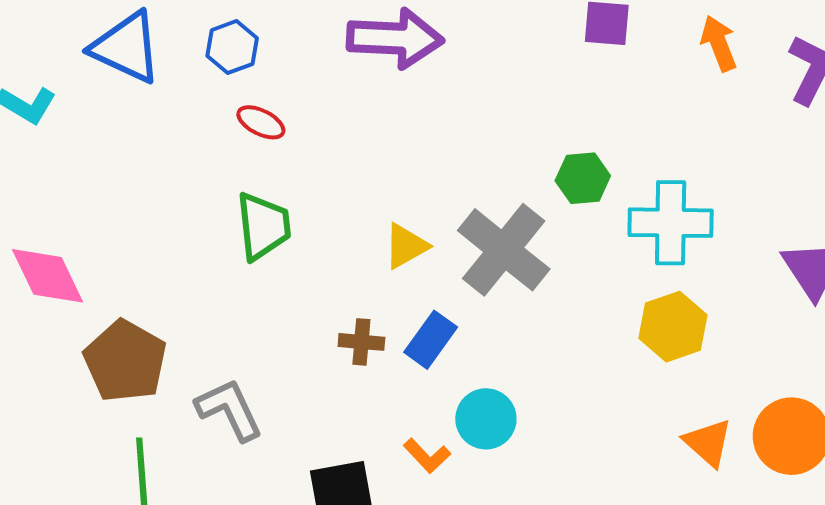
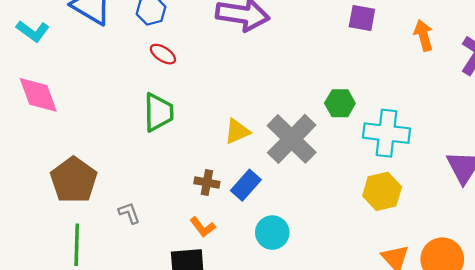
pink diamond: (48, 276) -> (38, 95), moved
gray L-shape: (229, 410) -> (129, 213), size x0.6
orange L-shape: (427, 456) -> (203, 227), moved

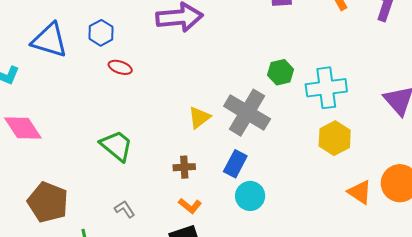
green trapezoid: (158, 112) -> (116, 146), moved, turned -36
brown pentagon: (74, 180) -> (48, 202), moved
blue rectangle: (246, 185) -> (235, 164), moved

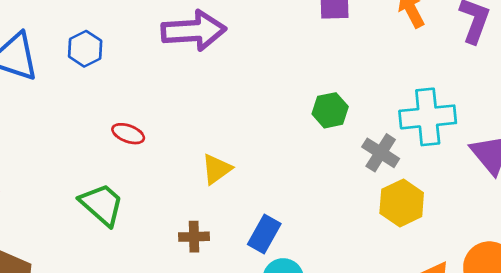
red ellipse: (120, 67) -> (128, 134), moved
cyan cross: (326, 88) -> (428, 117), moved
gray cross: (247, 113) -> (381, 153), moved, size x0.6

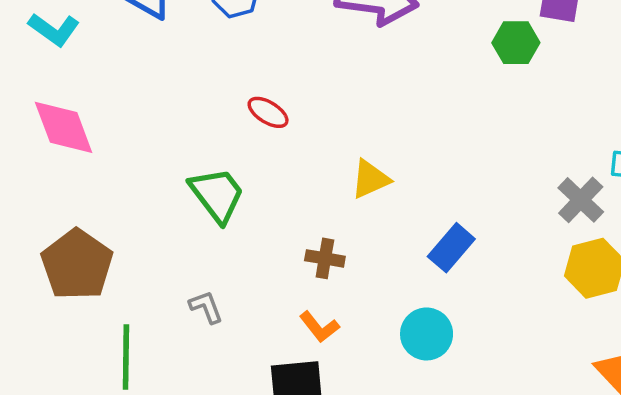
green hexagon: (330, 110) -> (516, 43), moved
blue rectangle: (264, 234) -> (451, 248), moved

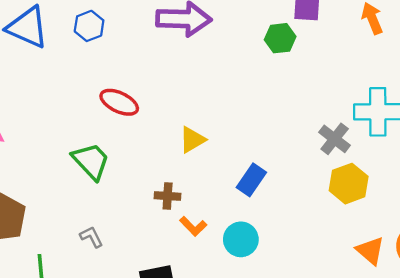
red ellipse: (268, 112) -> (119, 102), size x1.4
orange L-shape: (319, 327) -> (193, 226), moved

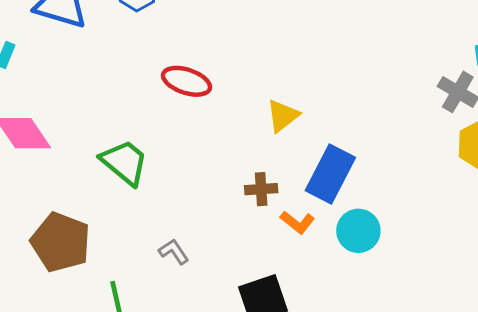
green trapezoid: (91, 161) -> (124, 162), moved
blue rectangle: (251, 180) -> (330, 174), moved, size x1.4

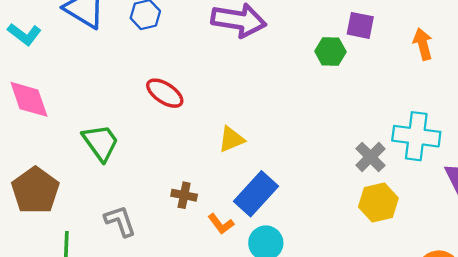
brown cross: (261, 189) -> (184, 195), moved
gray L-shape: (174, 252) -> (120, 221), size x1.4

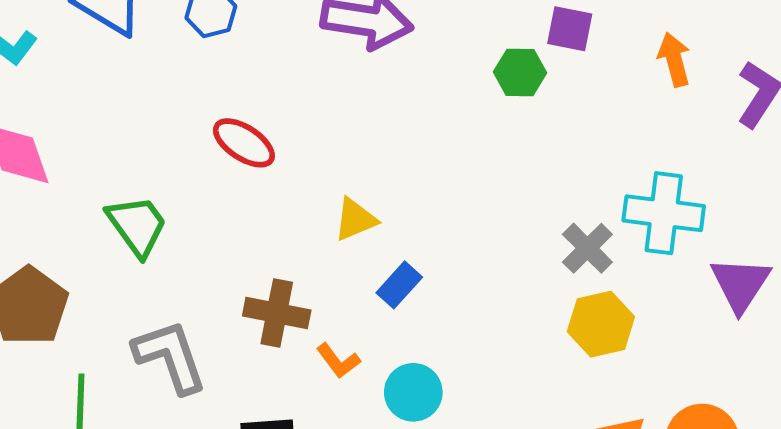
blue rectangle: (256, 194) -> (399, 285), moved, size x0.6
brown cross: (184, 195) -> (277, 313), size x1.5
gray L-shape: (120, 221) -> (170, 357), size x1.4

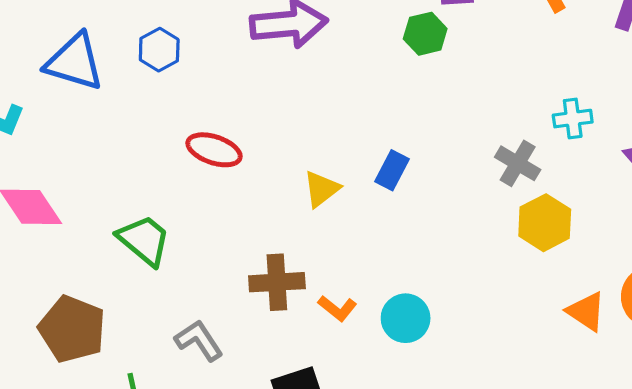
cyan cross: (664, 213) -> (573, 119), size x0.6
blue rectangle: (399, 285) -> (392, 170), moved
gray L-shape: (170, 357) -> (199, 340), size x0.7

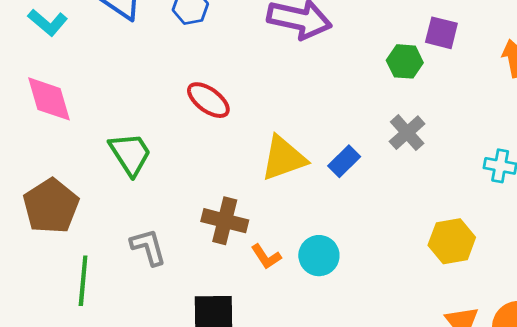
gray cross: (518, 163) -> (407, 133), moved
yellow triangle: (321, 189) -> (284, 158), size x1.5
cyan circle: (406, 318) -> (319, 256), moved

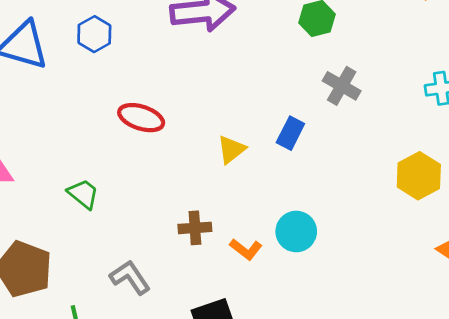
green trapezoid: (130, 154) -> (83, 194), size x0.7
yellow triangle: (284, 158) -> (231, 149), size x0.6
brown cross: (225, 221) -> (195, 228), size x0.7

